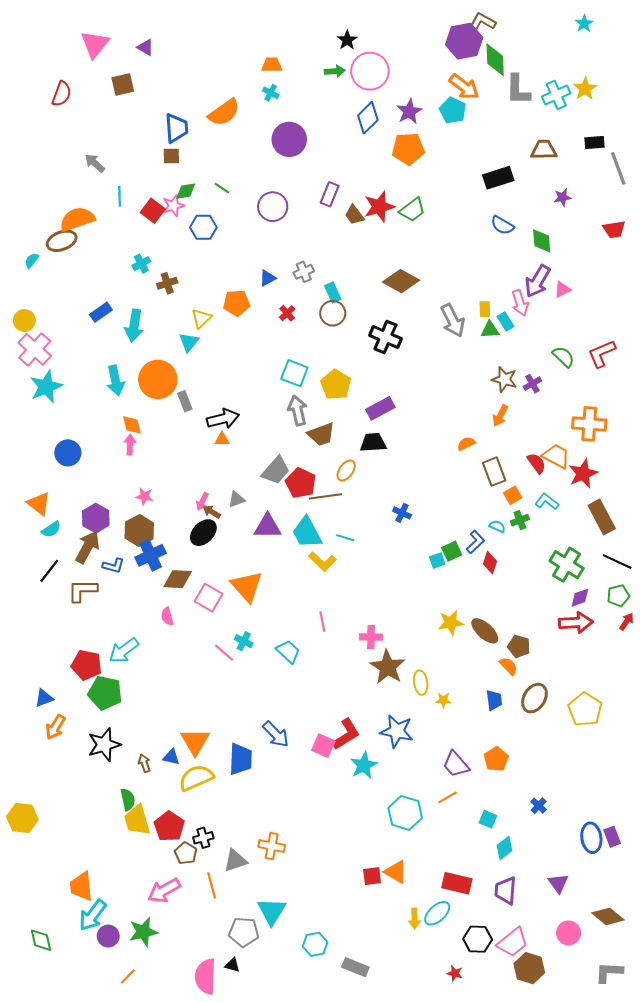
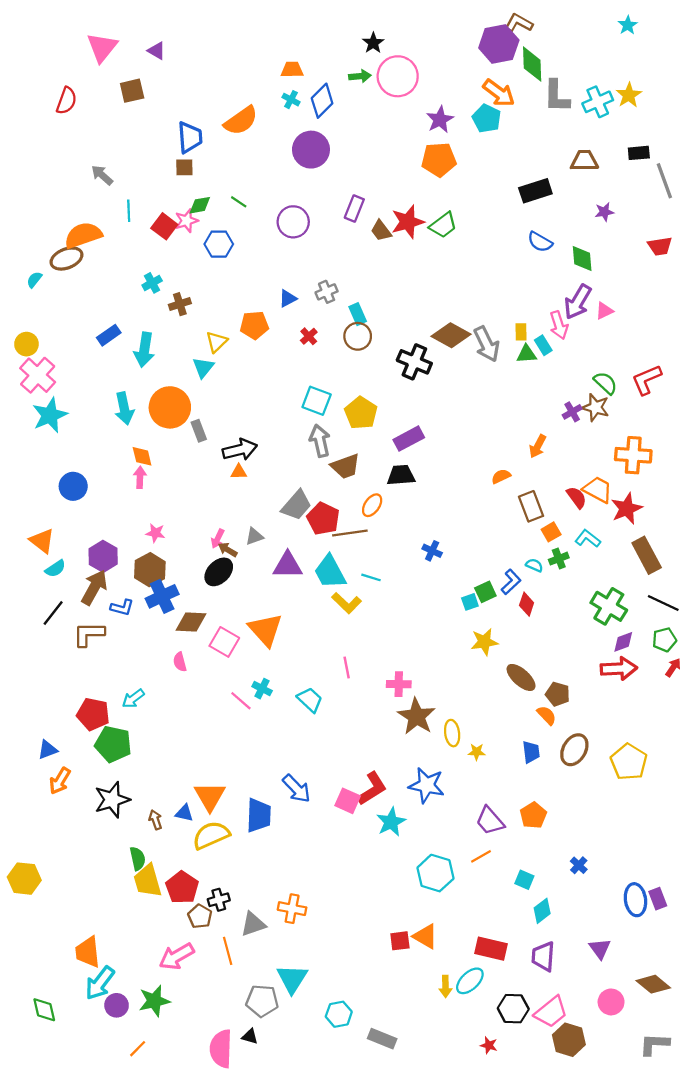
blue diamond: (368, 118) -> (322, 101), moved
brown diamond: (401, 281) -> (451, 335), moved
brown star: (504, 379) -> (595, 407), moved
yellow star: (451, 623) -> (484, 642), moved
cyan arrow: (124, 650) -> (133, 699), size x0.7

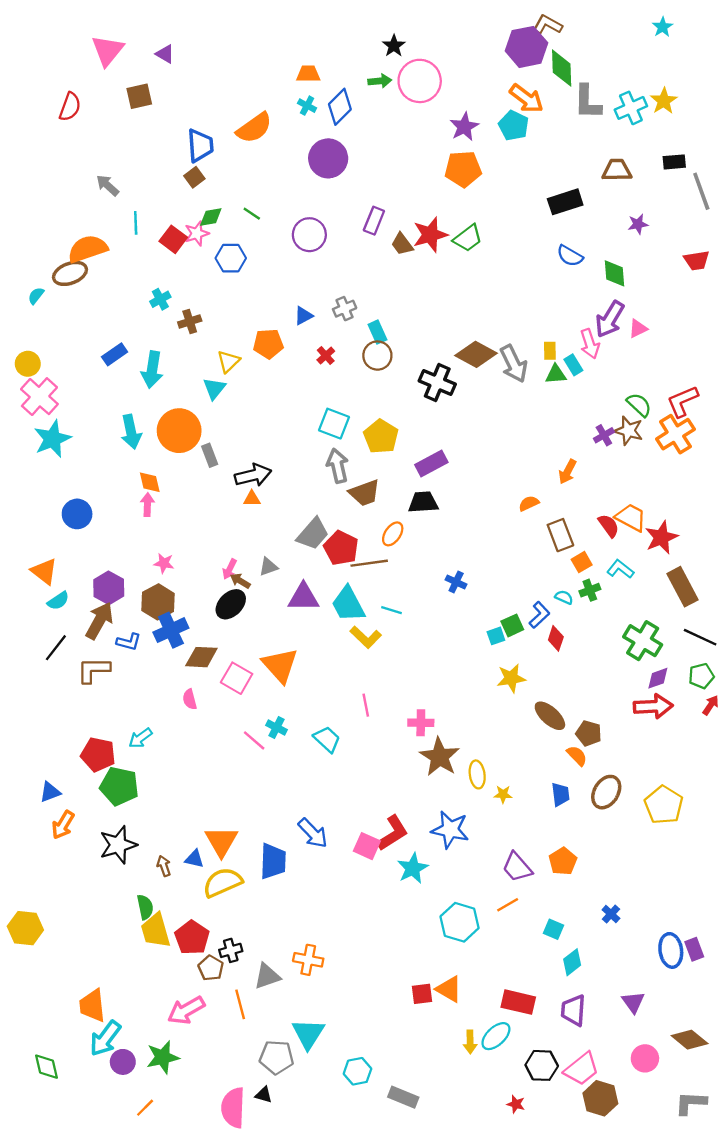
brown square: (184, 167) -> (194, 177), turned -36
orange cross: (633, 455) -> (675, 434), moved, turned -36

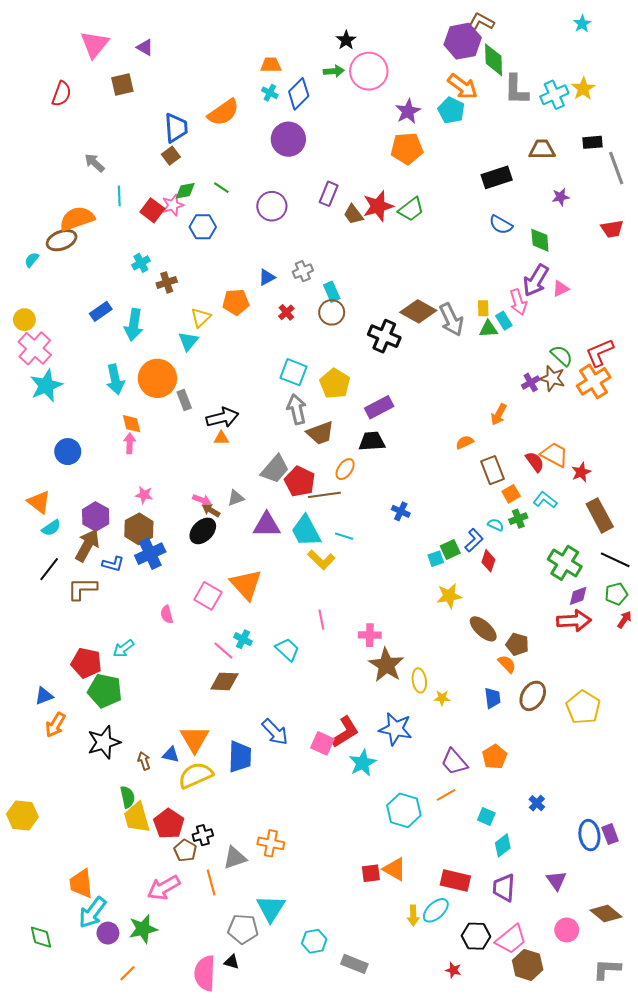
red star: (661, 537) -> (581, 472), size x0.7
pink arrow: (230, 569) -> (202, 500), turned -96
brown diamond: (201, 657) -> (224, 681), moved

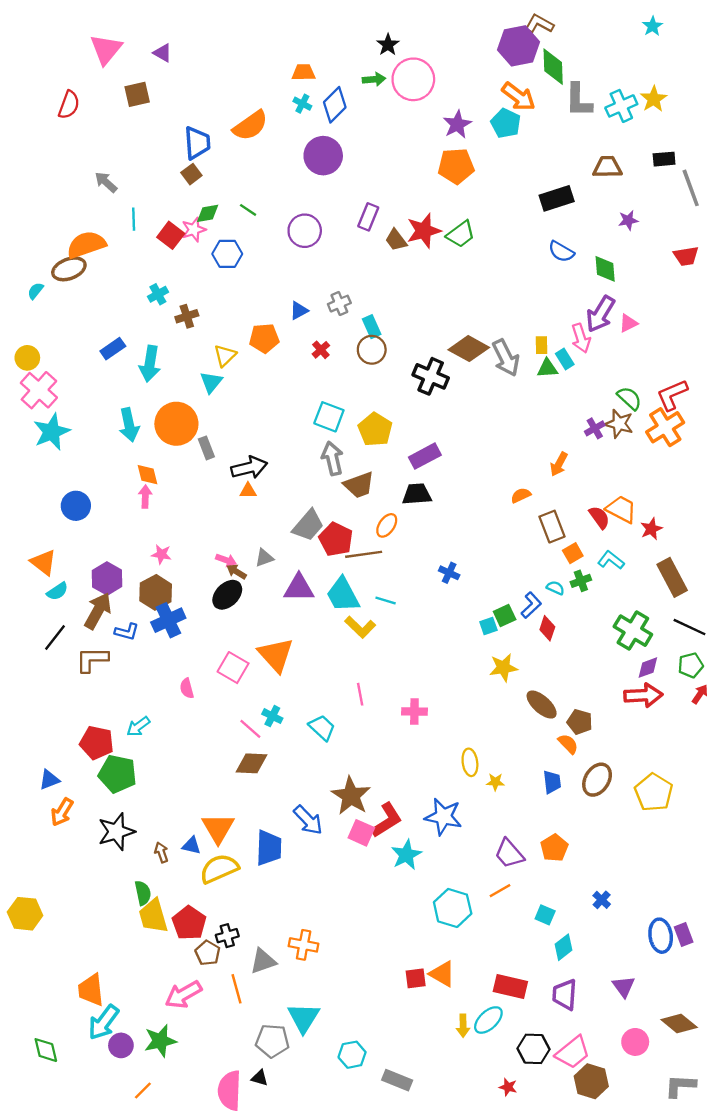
brown star: (386, 665) -> (351, 796), moved

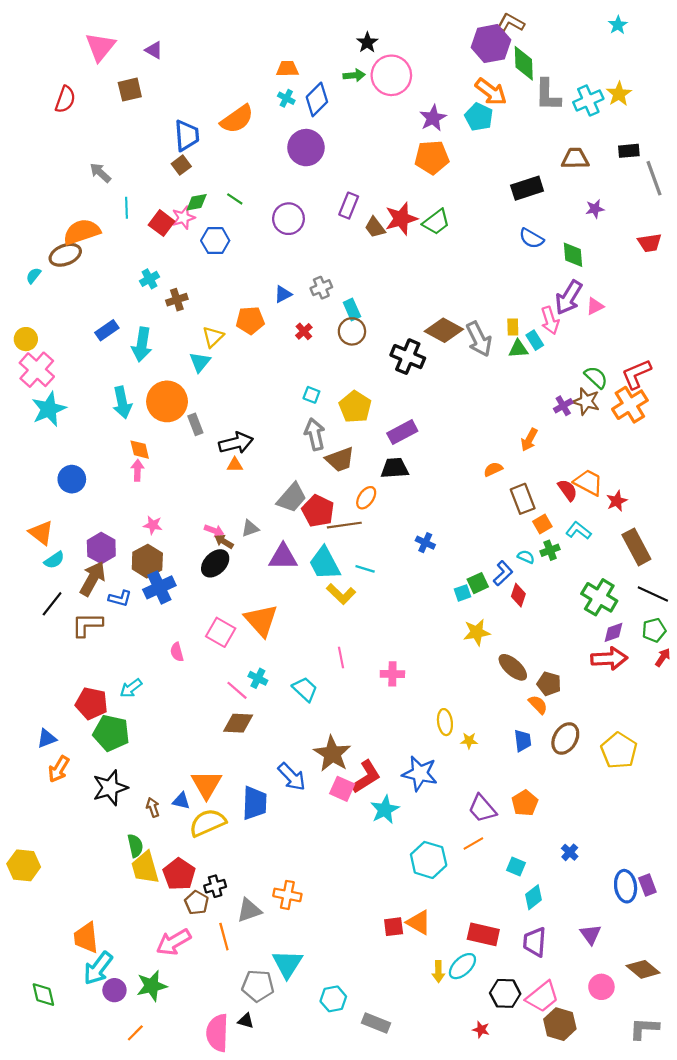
cyan square: (329, 417) -> (311, 395), size x0.6

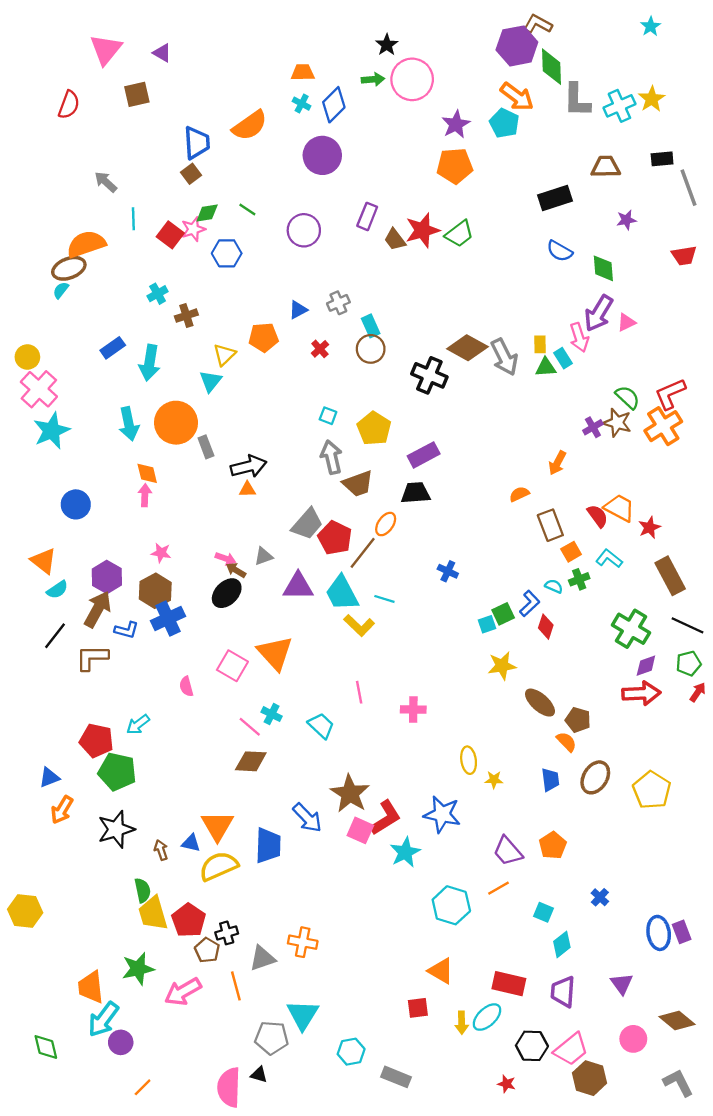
cyan semicircle: (34, 276) -> (61, 290), moved
brown line: (344, 525) -> (363, 553), turned -44
red square: (394, 927) -> (418, 1008), moved
green star: (152, 986) -> (138, 969), moved
gray L-shape: (644, 1028) -> (678, 1083), turned 60

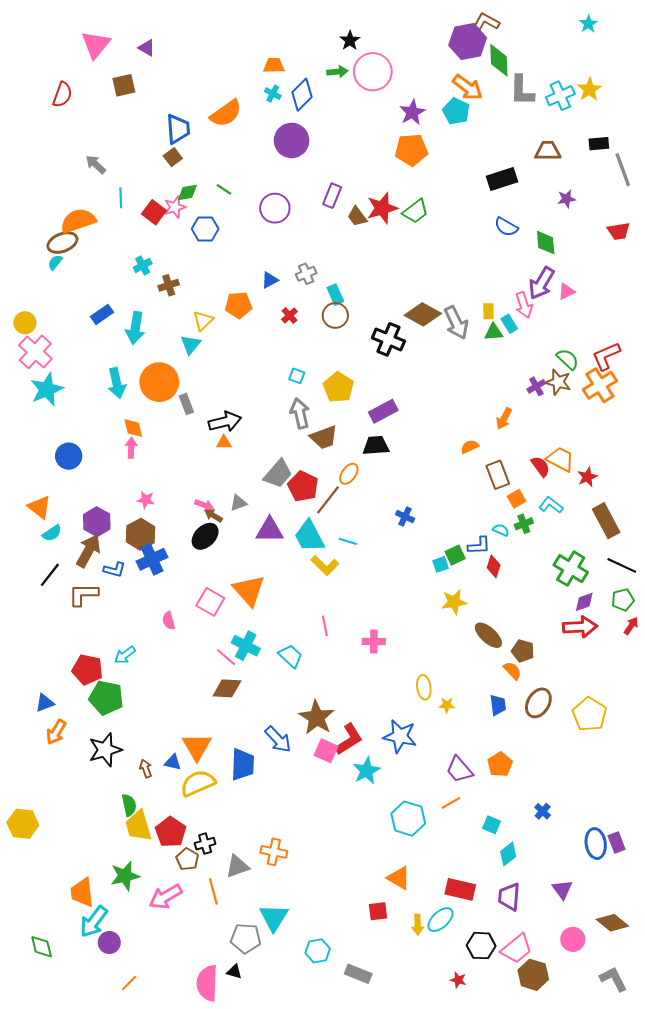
blue L-shape: (530, 604) -> (479, 546), turned 40
cyan cross: (272, 714) -> (246, 646), size x1.5

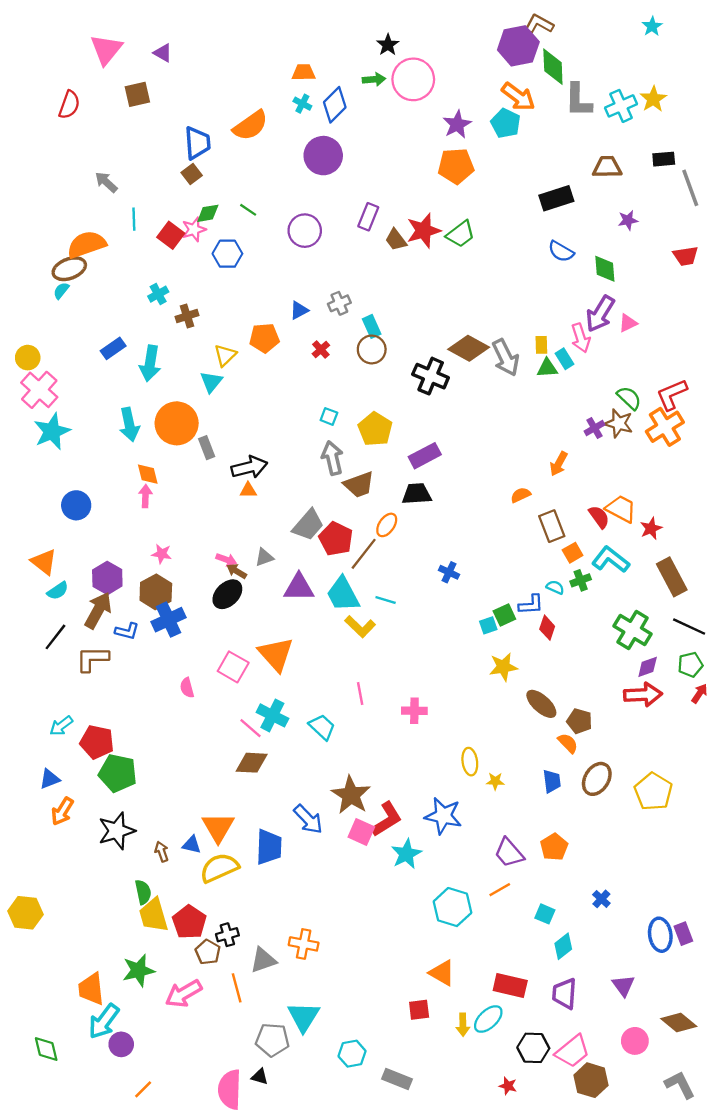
cyan L-shape: (551, 505) -> (611, 560), size x1.4
cyan arrow: (125, 655) -> (61, 726), moved

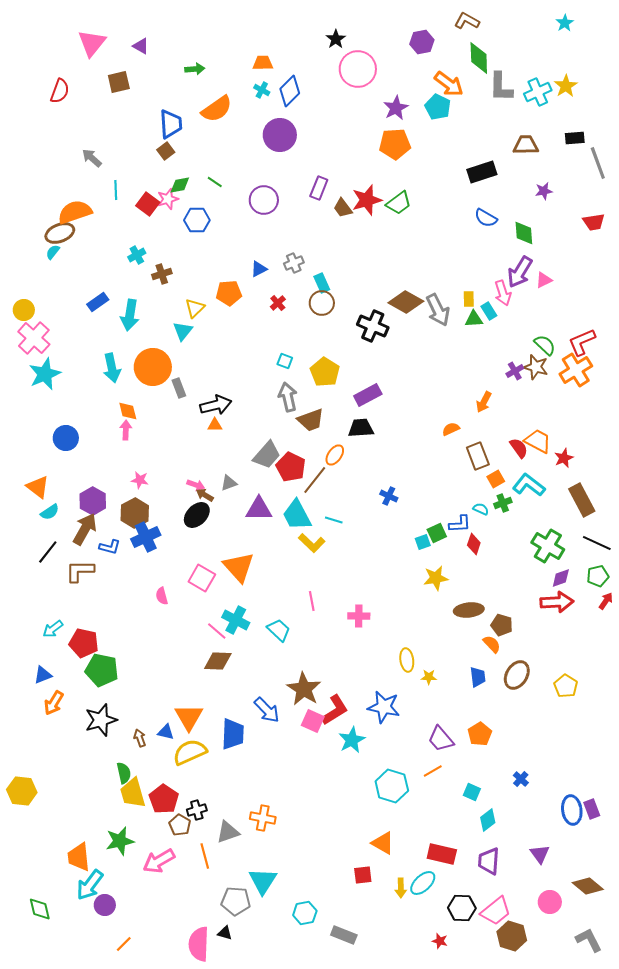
purple hexagon: (518, 46) -> (422, 42), moved, size x0.7
green arrow: (374, 79) -> (195, 69), moved
brown ellipse: (541, 704) -> (469, 610), turned -48
yellow pentagon: (653, 792) -> (566, 686), size x0.7

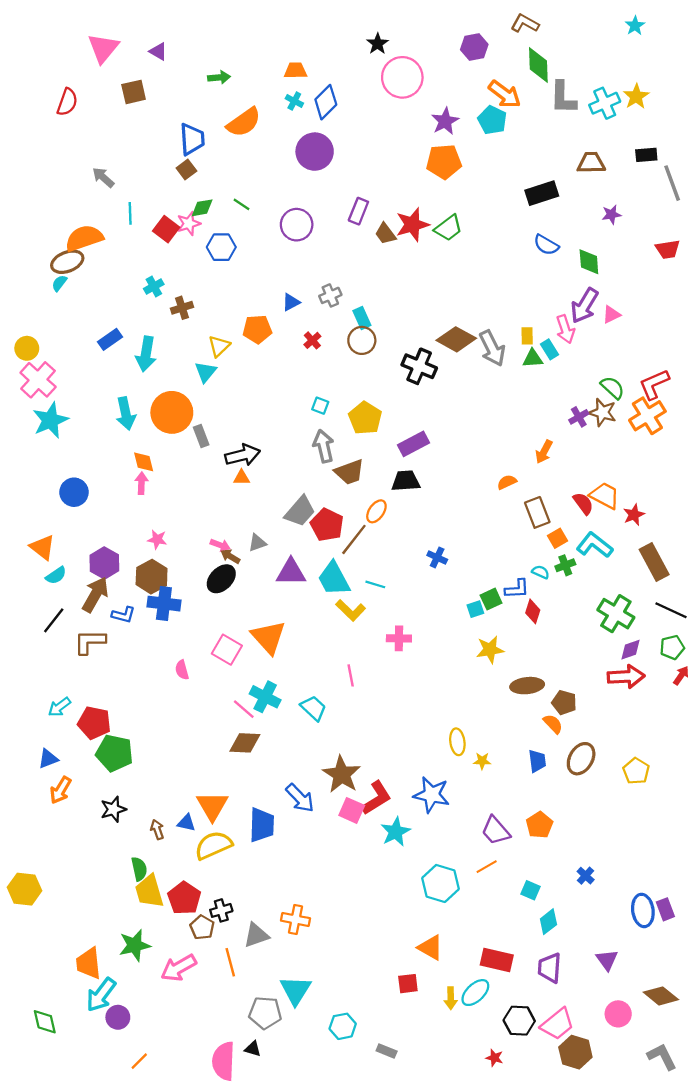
blue cross: (146, 537) -> (164, 604), turned 32
pink cross: (359, 616) -> (399, 638), moved
black star: (101, 720) -> (113, 809), size x0.7
gray rectangle: (344, 935) -> (387, 1051), size x0.7

